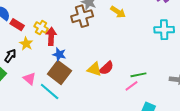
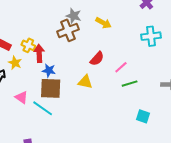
red semicircle: (106, 68) -> (97, 59), moved
brown square: (59, 72) -> (51, 88), turned -30
pink line: (131, 86) -> (121, 67), moved

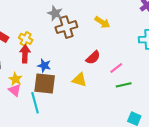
gray star: (74, 16) -> (55, 13), moved
red arrow: (39, 53) -> (25, 54), moved
yellow star: (15, 63) -> (15, 79), moved
cyan line: (43, 108) -> (35, 103), turned 35

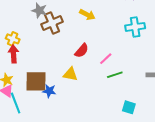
blue star: (44, 66) -> (49, 91), moved
cyan line: (35, 103) -> (16, 103), moved

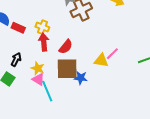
red semicircle: (82, 51) -> (66, 47), moved
pink line: (106, 59) -> (112, 54), moved

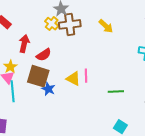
yellow cross: (42, 27) -> (52, 24), moved
pink line: (112, 54) -> (86, 76), turned -64

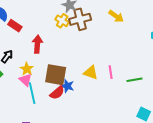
red semicircle: (44, 55) -> (57, 93), moved
pink line: (86, 76) -> (111, 72), moved

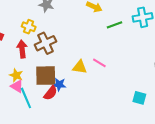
brown cross: (80, 19) -> (45, 43), moved
yellow cross: (62, 21) -> (29, 27), moved
pink line: (111, 72) -> (99, 63), turned -40
green line: (135, 80) -> (114, 25), moved

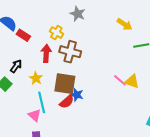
brown cross: (45, 43) -> (70, 52), turned 30
yellow triangle: (80, 67) -> (132, 81), moved
pink triangle: (17, 86) -> (35, 115), moved

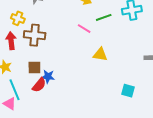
pink line: (120, 80) -> (84, 29), moved
brown square: (65, 84) -> (34, 67), size x0.6

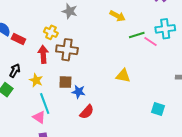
pink line: (84, 29) -> (151, 41), moved
yellow triangle: (100, 54) -> (123, 76), moved
red semicircle: (39, 85) -> (87, 112), moved

